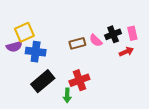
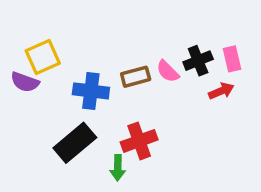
purple semicircle: (14, 47) -> (25, 82), turned 35
blue cross: (36, 52) -> (91, 91), moved

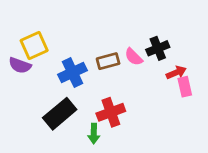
pink rectangle: (232, 59) -> (185, 87), moved
blue cross: (91, 91) -> (72, 72), turned -32

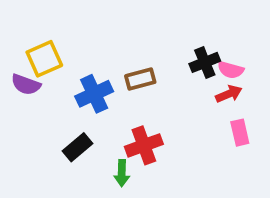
pink semicircle: (134, 57) -> (231, 70), moved, turned -30
pink rectangle: (185, 87) -> (240, 133), moved
black rectangle: (60, 114) -> (77, 147), size x0.7

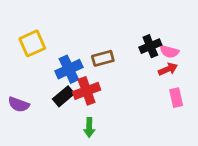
purple semicircle: (26, 85) -> (19, 104), moved
red cross: (144, 145) -> (87, 91), moved
black rectangle: (77, 147) -> (63, 96), moved

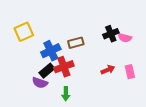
red arrow: (168, 69) -> (108, 70), moved
purple semicircle: (19, 104) -> (40, 83), moved

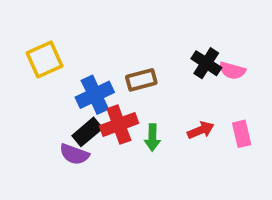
black cross: (111, 34) -> (206, 63), turned -35
green arrow: (66, 94) -> (152, 138), moved

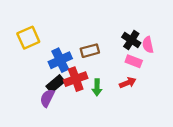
pink semicircle: (232, 71) -> (148, 45), turned 63
pink rectangle: (242, 134) -> (134, 61), moved, turned -56
purple semicircle: (74, 154) -> (47, 98), turned 96

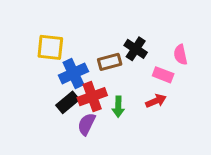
yellow square: (28, 38) -> (50, 47), moved, turned 30
black cross: (131, 40) -> (136, 49), moved
purple semicircle: (47, 98) -> (86, 124), moved

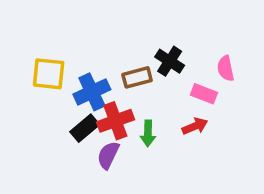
yellow square: (50, 47) -> (49, 74), moved

